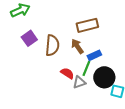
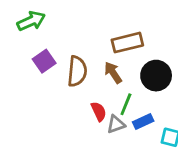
blue rectangle: (94, 55) -> (143, 121), moved
red semicircle: (67, 73) -> (99, 111), turned 32
black circle: (104, 77) -> (156, 76), moved

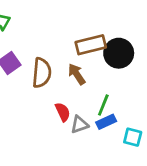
black circle: (156, 76) -> (119, 53), moved
green line: (126, 104) -> (103, 105), moved

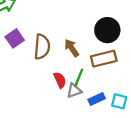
brown rectangle: (91, 45) -> (104, 59), moved
green line: (103, 105) -> (79, 78), moved
blue rectangle: (106, 122) -> (97, 99), moved

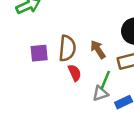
purple square: (15, 38) -> (39, 53), moved, turned 30
red semicircle: (60, 80) -> (75, 73), moved

